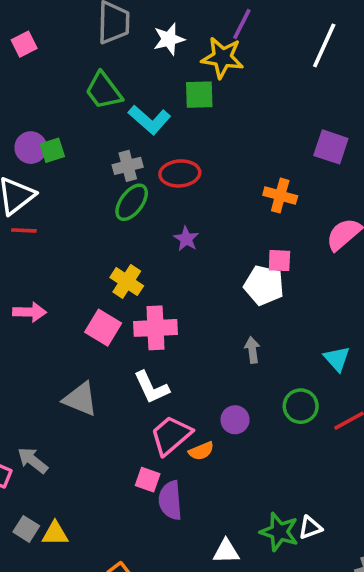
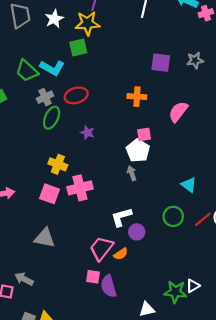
green trapezoid: (104, 91) -> (27, 71), moved
white pentagon: (264, 285) -> (138, 151), turned 30
gray arrow: (252, 350) -> (132, 173), moved
white L-shape: (151, 387) -> (121, 217), moved, turned 110

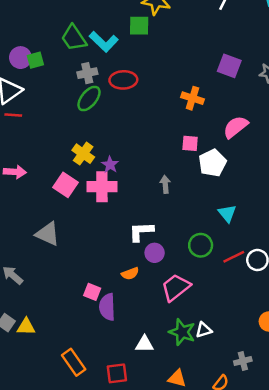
purple star: (87, 133) -> (110, 165), moved
white pentagon: (138, 151) -> (212, 163), moved
pink trapezoid: (101, 248) -> (176, 287), moved

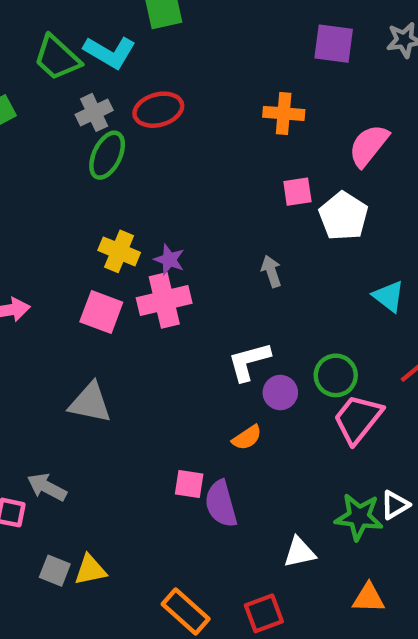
green circle: (201, 245) -> (336, 375), moved
pink trapezoid: (176, 287) -> (358, 419), moved

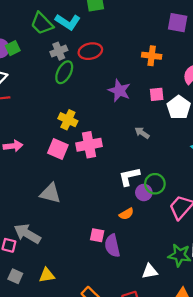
purple star: (169, 260) -> (119, 91), moved, size x1.5
gray arrow: (271, 271) -> (142, 133), turned -40
green circle: (336, 375) -> (155, 184), moved
gray arrow: (47, 487) -> (27, 234), size x1.4
gray square: (55, 571) -> (15, 276), moved

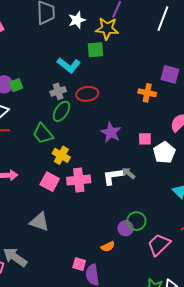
green trapezoid: (42, 23) -> (43, 134), moved
orange cross: (152, 56) -> (147, 93), moved
white L-shape: (129, 177) -> (113, 176), moved

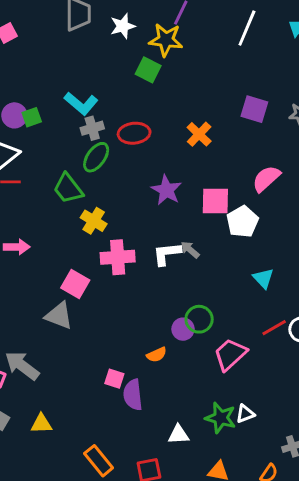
green square: (95, 50) -> (148, 70), turned 30
cyan L-shape: (69, 65) -> (81, 103), moved
orange cross: (147, 93) -> (199, 134), moved, turned 30
pink square: (145, 139) -> (215, 201), size x1.5
pink square: (50, 182) -> (75, 284), moved

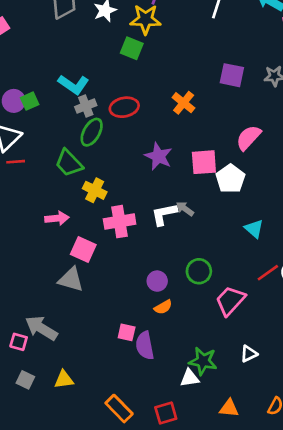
pink arrow: (17, 247) -> (57, 218), moved
purple circle: (183, 329) -> (157, 281), moved
green star: (221, 418) -> (203, 361), moved

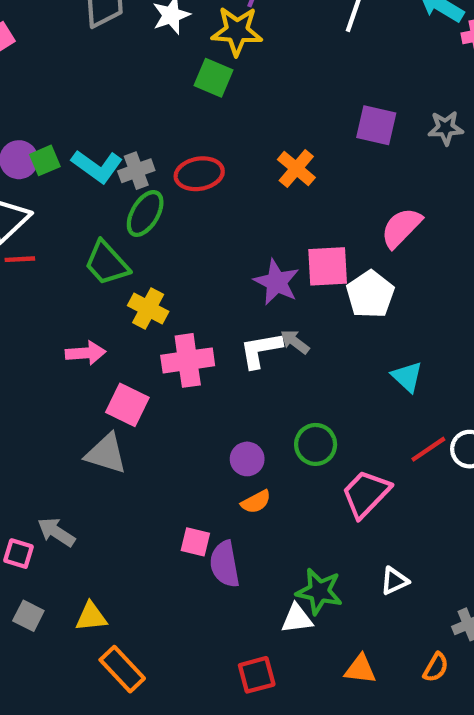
cyan L-shape: (73, 84) -> (97, 166), moved
purple star: (158, 156) -> (276, 282), moved
gray arrow: (41, 328) -> (56, 532), size x0.7
orange rectangle: (119, 409) -> (122, 669), moved

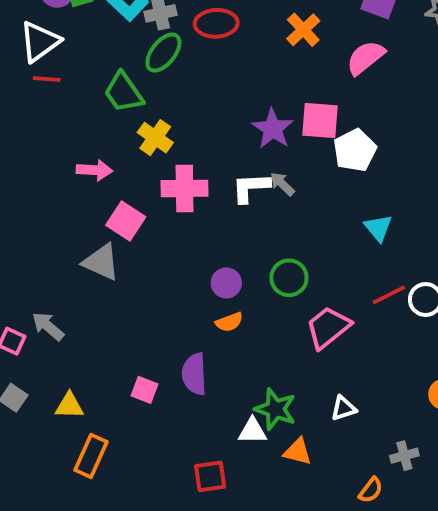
pink semicircle: (401, 228) -> (365, 58), moved
pink square: (195, 542) -> (144, 390), moved
orange rectangle: (122, 669) -> (91, 456), turned 60
orange triangle: (360, 669) -> (298, 452), moved

